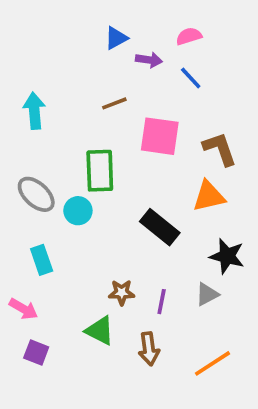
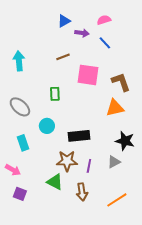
green rectangle: (100, 171) -> (55, 94), size x0.6
cyan circle: (78, 211) -> (47, 126), moved
black rectangle: (160, 227) -> (79, 136), moved, turned -45
brown star: (122, 292) -> (67, 161), size x1.5

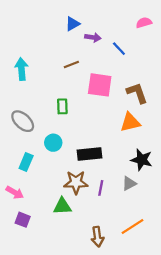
pink semicircle: (104, 20) -> (144, 23), moved
cyan rectangle: (23, 143) -> (26, 162), turned 42
green triangle: (55, 182) -> (62, 206), turned -30
brown arrow: (82, 192) -> (97, 237), moved

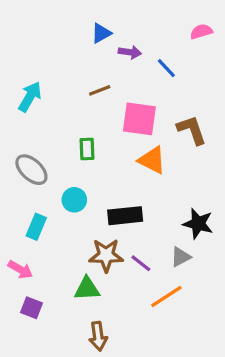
cyan arrow: (22, 69) -> (30, 97), turned 35
orange triangle: (130, 122) -> (152, 160), moved, turned 40
purple line: (101, 188) -> (141, 263), turned -63
orange line: (133, 227) -> (166, 297), moved
brown arrow: (97, 237) -> (98, 336), moved

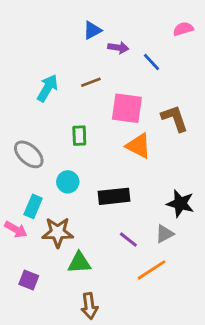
cyan arrow: (30, 97) -> (48, 88), moved
brown star: (106, 255) -> (58, 232), moved
pink arrow: (20, 270) -> (16, 229), moved

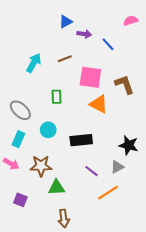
cyan rectangle: (33, 206) -> (18, 139), moved

